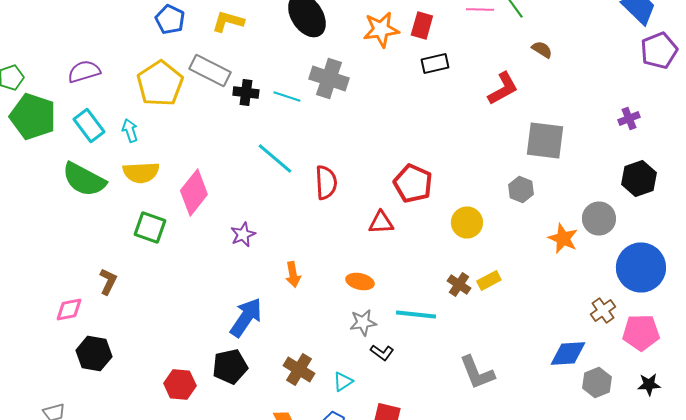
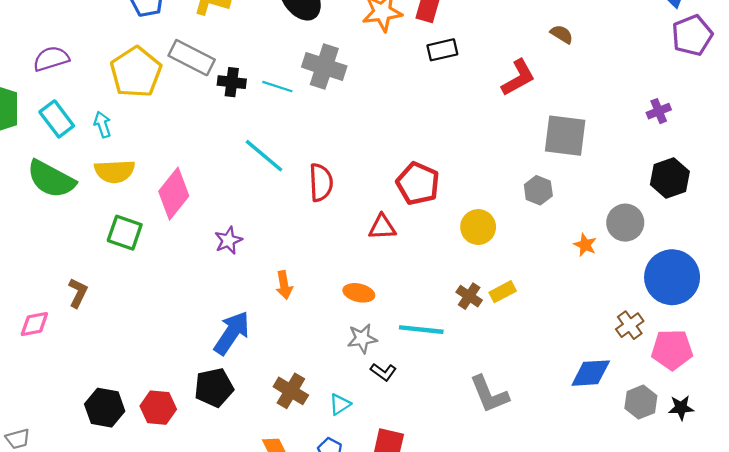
orange star: (563, 238) -> (585, 245), size x0.7
black hexagon: (94, 354) -> (105, 408), moved
gray hexagon: (597, 382) -> (641, 402), moved

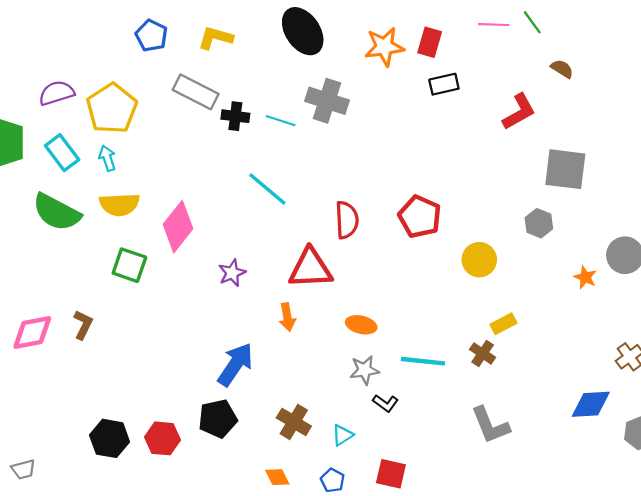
yellow pentagon: (136, 72) -> (112, 108), moved
red semicircle: (321, 182) -> (347, 220), moved
red triangle: (382, 227) -> (310, 268), moved, size x1.6
brown cross: (469, 296) -> (483, 353), moved
pink diamond: (34, 324) -> (32, 332), moved, size x1.4

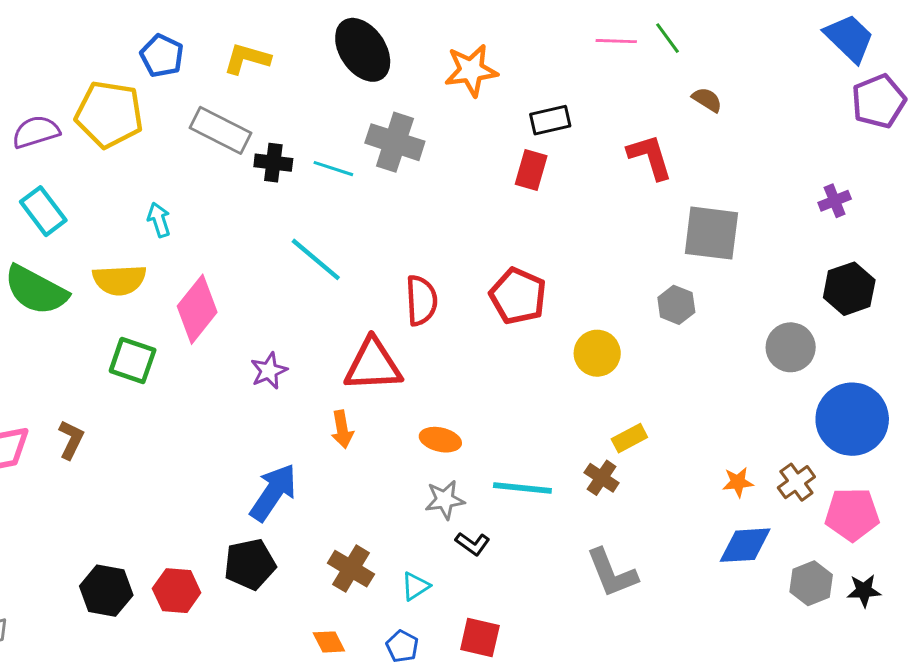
red rectangle: (430, 42) -> (531, 170), moved
yellow pentagon: (112, 108) -> (109, 114), moved, turned -30
red L-shape: (519, 112) -> (650, 157), turned -78
cyan arrow: (107, 158) -> (159, 220), moved
orange star: (585, 277) -> (738, 482), moved, turned -30

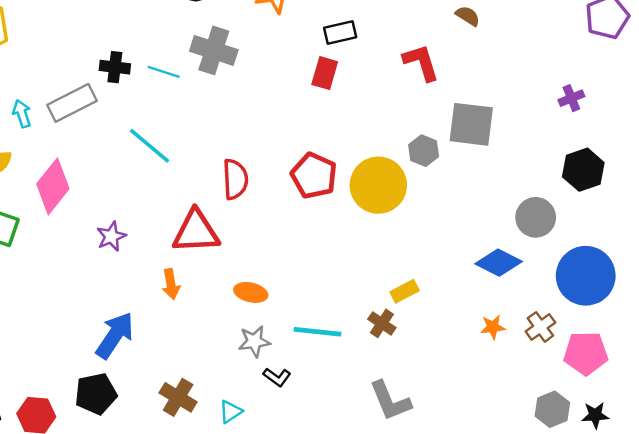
gray rectangle: (221, 130) -> (72, 103), moved, turned -54
gray hexagon: (676, 305) -> (424, 151), moved
yellow circle: (597, 353) -> (378, 185), moved, size x1.5
blue diamond: (745, 545) -> (499, 263), moved, turned 30

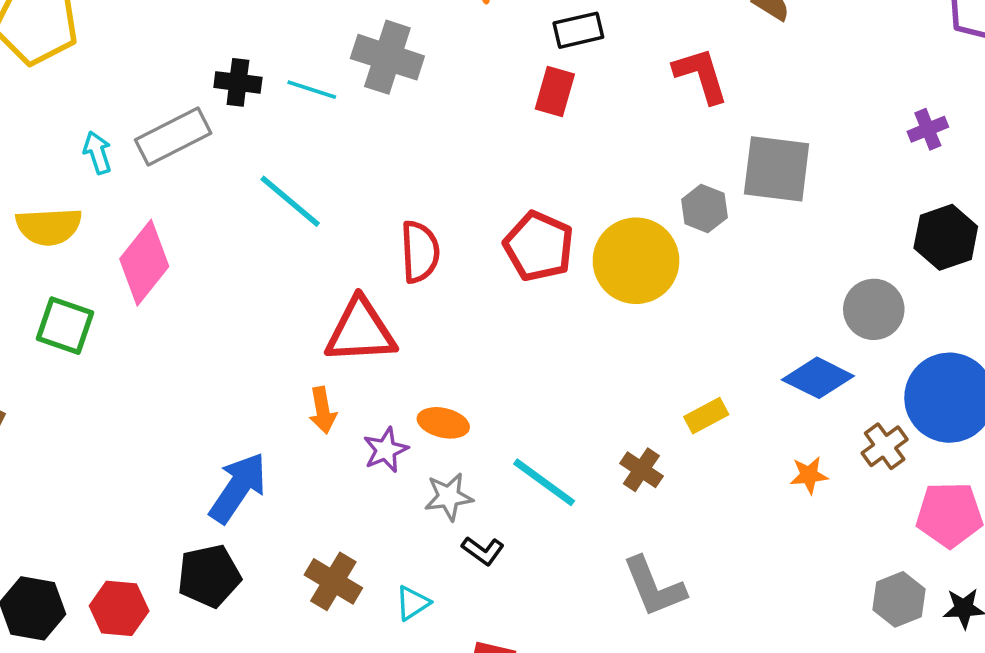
purple star: (111, 236) -> (386, 450), moved
yellow rectangle: (405, 291) -> (706, 416), moved
brown cross: (540, 327) -> (885, 446), moved
cyan line: (318, 332) -> (544, 482), turned 30

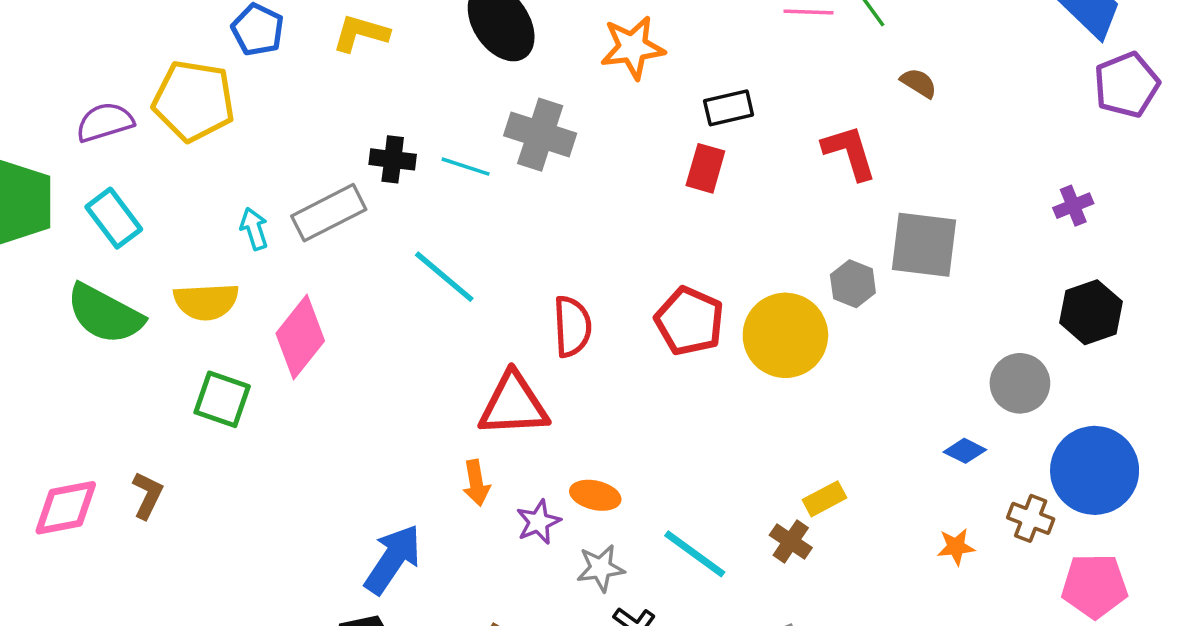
blue diamond: (818, 378) -> (965, 451), size x0.6
yellow rectangle: (706, 416) -> (824, 499), moved
brown cross: (885, 446) -> (1031, 518), turned -33

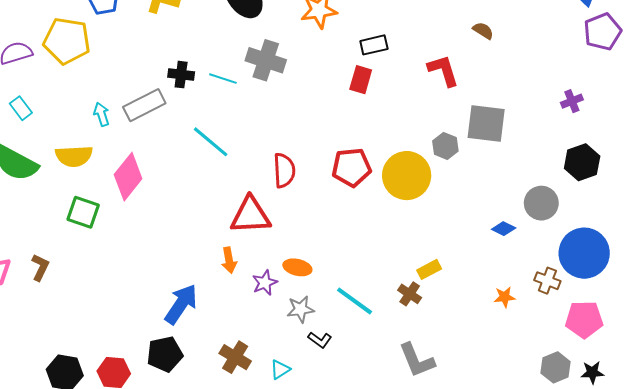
cyan rectangle: (114, 218) -> (21, 108), size x0.7
red pentagon: (689, 321) -> (351, 167), turned -30
blue diamond: (965, 451) -> (504, 229), moved

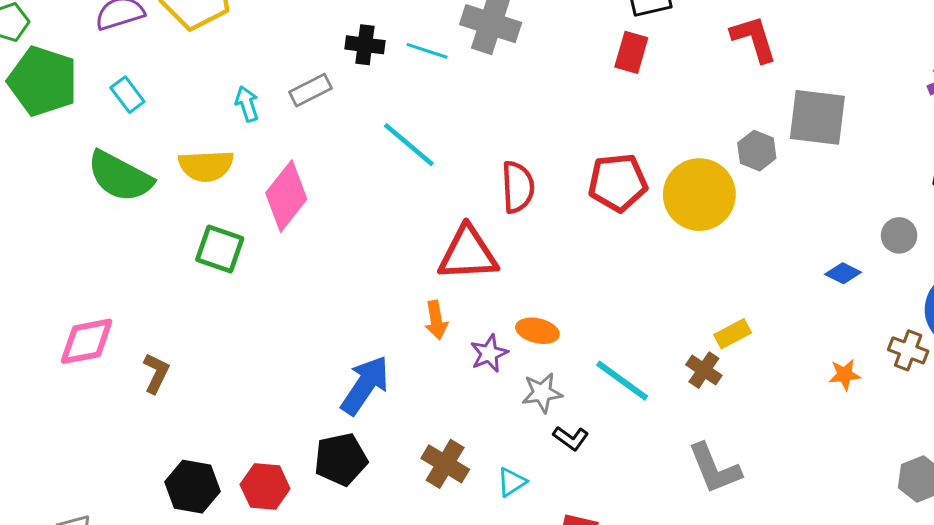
gray rectangle: (144, 105) -> (311, 90), size x0.7
gray circle: (541, 203) -> (899, 235), size x0.7
brown L-shape: (40, 267) -> (156, 373), moved

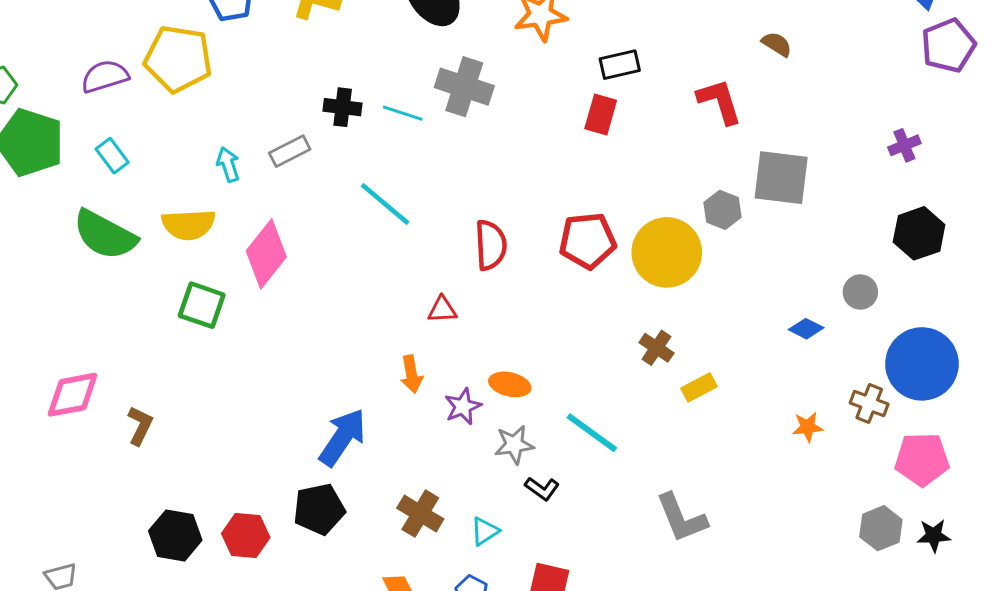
red triangle: (468, 254) -> (442, 310), size x0.5
brown cross: (704, 370) -> (656, 348), moved

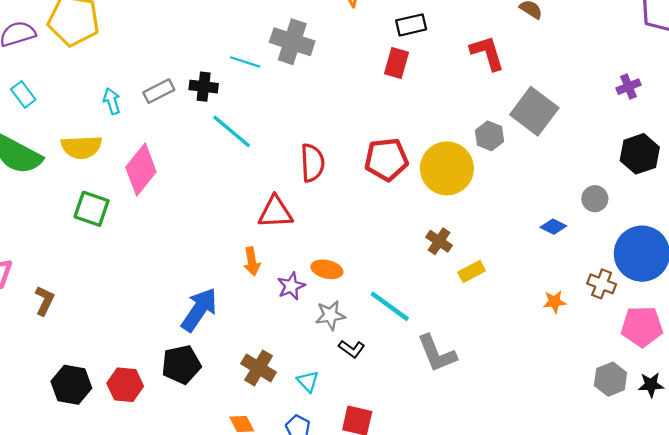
black cross: (343, 107) -> (204, 87), moved
gray square: (781, 178) -> (534, 111), turned 30
red triangle: (442, 310) -> (275, 212), size x1.6
gray L-shape: (681, 518) -> (437, 353), moved
cyan triangle: (485, 531) -> (308, 381), turned -40

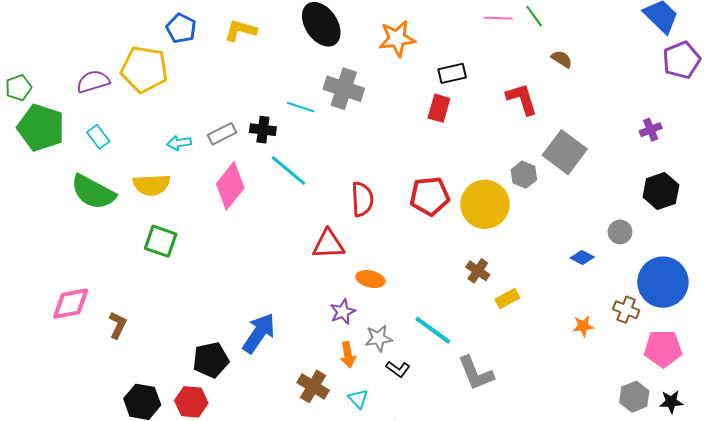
cyan arrow: (112, 101) -> (179, 143), turned -80
pink diamond: (141, 170) -> (230, 186), moved
orange arrow: (252, 261) -> (348, 355), moved
orange ellipse: (327, 269) -> (370, 279), moved
black pentagon: (181, 365) -> (211, 360), moved

